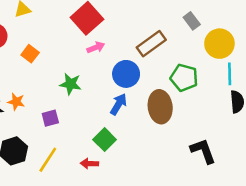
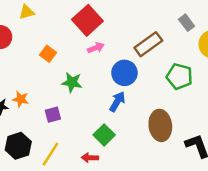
orange square: (30, 54) -> (48, 54), moved
brown ellipse: (160, 107) -> (160, 125), moved

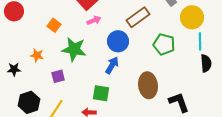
green star: (72, 82) -> (74, 49), size x1.4
orange star: (21, 99) -> (37, 55), moved
green square: (104, 135) -> (101, 93), turned -36

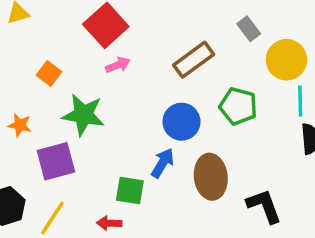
blue circle: (118, 41) -> (182, 122), moved
blue arrow: (112, 65) -> (163, 163), moved
purple square: (58, 76) -> (56, 161), size x1.6

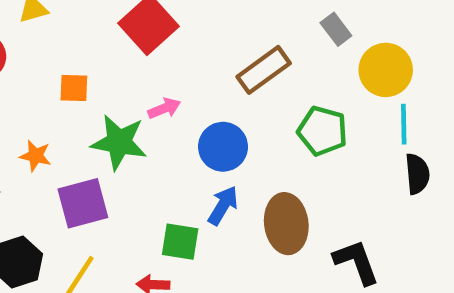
pink arrow: (118, 65) -> (164, 108), moved
orange square: (49, 73) -> (74, 88), turned -35
blue circle: (182, 122) -> (223, 147), moved

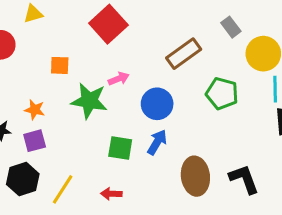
purple square: (83, 203) -> (35, 141), moved, size x0.7
brown ellipse: (286, 224) -> (195, 176), moved
green square: (180, 242) -> (120, 148), moved

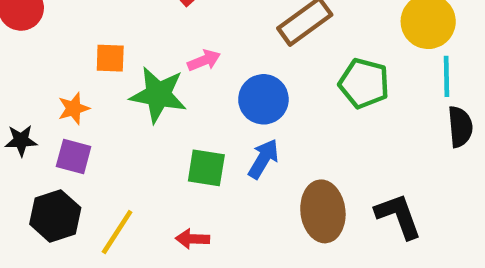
orange square: (60, 65) -> (110, 58), moved
orange star: (35, 110) -> (74, 108), turned -30
purple square: (35, 141) -> (74, 156), turned 30

